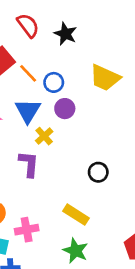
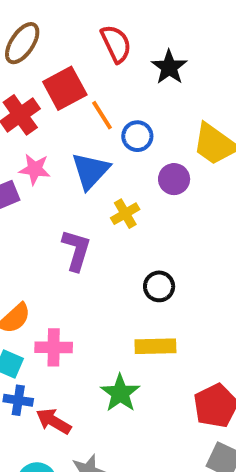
purple circle: (65, 109) -> (174, 179), moved
yellow cross: (44, 136) -> (125, 214), moved
black circle: (98, 172) -> (159, 286), moved
yellow rectangle: (76, 215) -> (155, 346), moved, turned -45

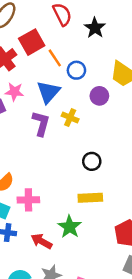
yellow cross: (125, 214) -> (70, 118), turned -35
purple L-shape: (76, 250) -> (41, 123), moved
red arrow: (54, 421) -> (42, 241), moved

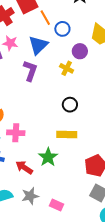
yellow cross: (70, 118) -> (67, 68), moved

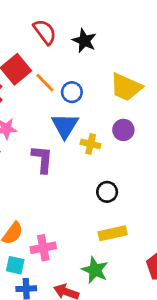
blue triangle: (38, 45) -> (65, 126), moved
purple circle: (80, 51) -> (123, 130), moved

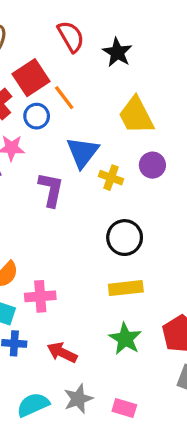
yellow trapezoid: (126, 87) -> (136, 115), moved, turned 32
blue circle: (72, 92) -> (37, 116), moved
black circle: (107, 192) -> (125, 238), size x1.4
green star: (95, 270) -> (125, 339), moved

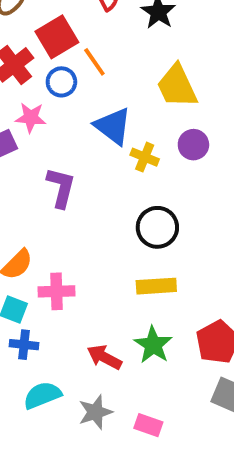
blue triangle: (83, 152) -> (113, 126), turned -33
purple L-shape: (51, 189) -> (61, 188), moved
red arrow: (62, 352) -> (104, 357), moved
cyan semicircle: (33, 405) -> (42, 395), moved

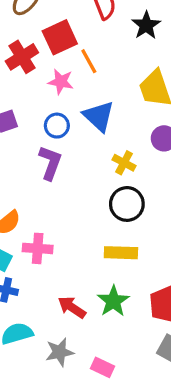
blue circle: (61, 82) -> (57, 126), moved
pink star: (31, 118) -> (61, 82), moved
yellow cross: (145, 157) -> (124, 163), moved

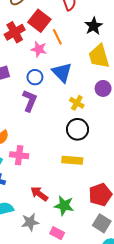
black star: (146, 25) -> (94, 26), moved
red square: (60, 37) -> (39, 21), turned -30
green star: (113, 301) -> (64, 206), moved, turned -30

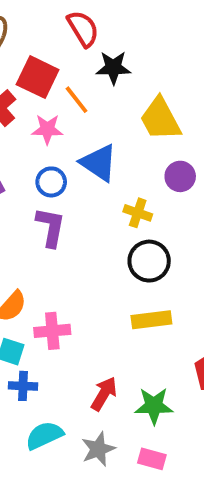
black star: (94, 26) -> (113, 68), moved, turned -30
red arrow: (39, 194) -> (104, 394), turned 96

